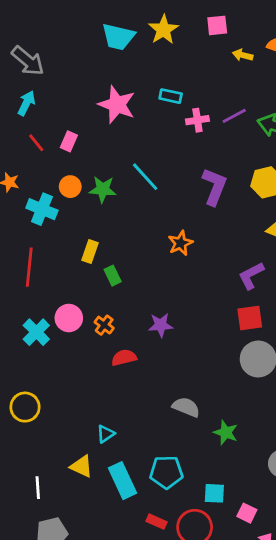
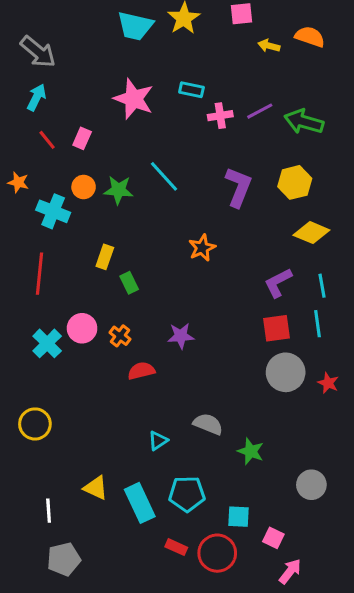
cyan triangle: (106, 434) -> (158, 441), moved

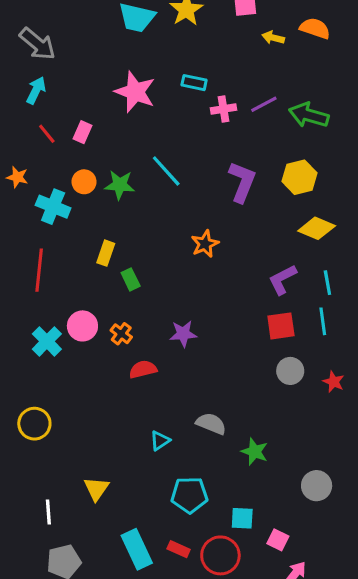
gray circle: (286, 372) -> (290, 371), size x0.7
yellow triangle: (96, 488) -> (96, 489), turned 40
cyan rectangle: (140, 503) -> (137, 549), moved

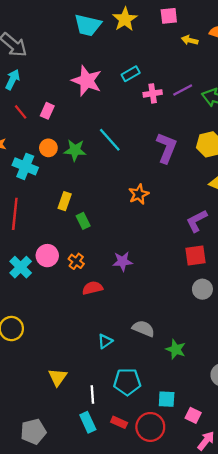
cyan rectangle: (194, 83) -> (131, 74), turned -42
white line: (48, 512) -> (92, 395), moved
cyan rectangle: (137, 549) -> (88, 422), size x0.7

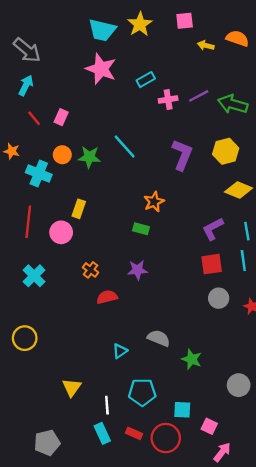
pink star: (87, 81) -> (101, 69), moved
green rectangle: (83, 221) -> (141, 229), moved, turned -49
pink circle: (47, 256) -> (61, 232), moved

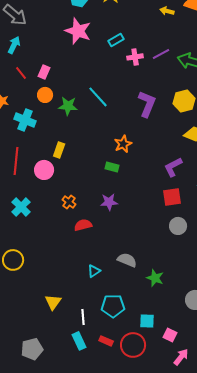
orange circle: (62, 155) -> (45, 95), moved

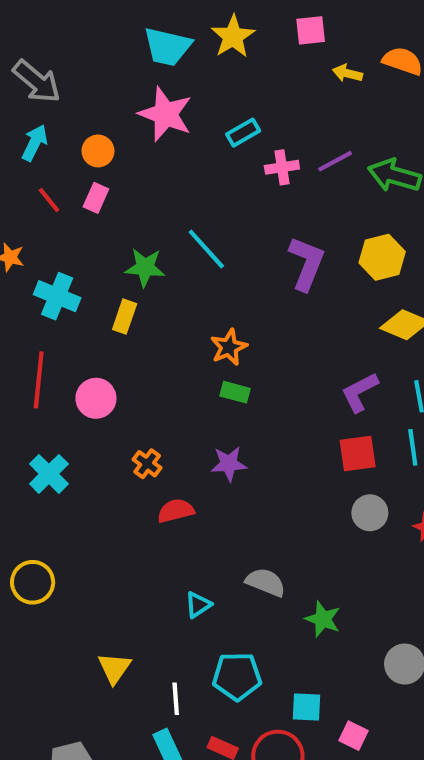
orange circle: (45, 95) -> (98, 151), moved
orange star: (123, 144) -> (229, 347), moved
yellow rectangle: (59, 150) -> (125, 317), moved

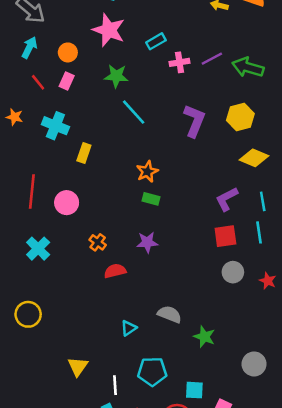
green star: (145, 267) -> (116, 76), moved
cyan cross: (57, 296) -> (55, 126), moved

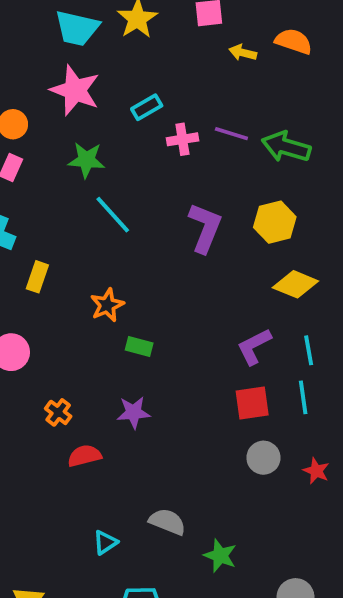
purple line: (212, 59) -> (231, 134), turned 45
orange star: (147, 172) -> (107, 305), moved

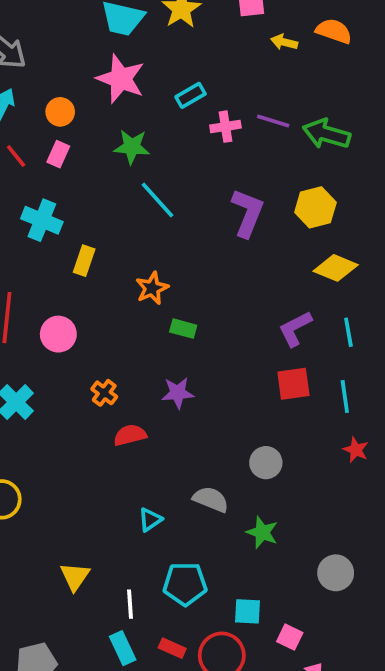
cyan line: (303, 397) -> (345, 397), moved
gray circle: (263, 458) -> (266, 463), moved

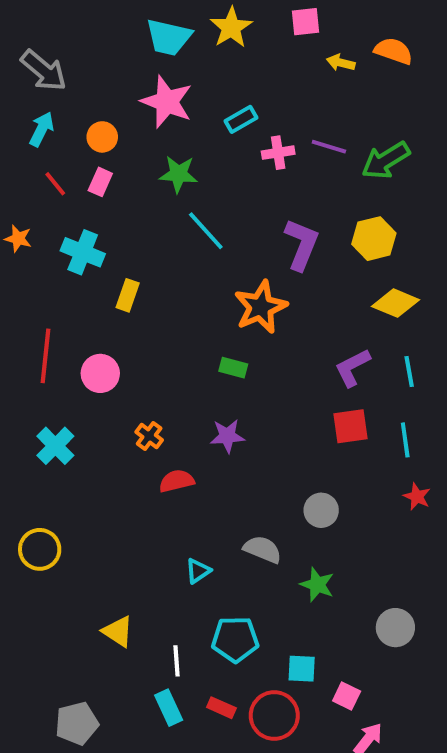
green arrow: (326, 134) -> (386, 160), turned -48
orange star: (152, 288) -> (261, 307), moved, size x1.5
yellow triangle: (75, 577) -> (118, 631), turned -32

